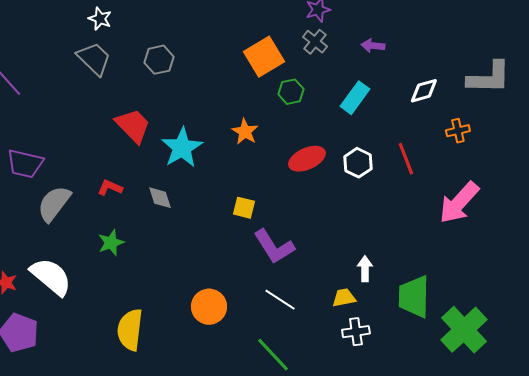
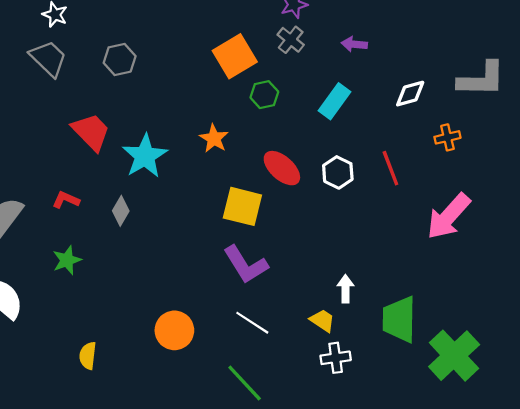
red ellipse: (307, 159) -> (282, 168), turned 66
gray diamond: (160, 198) -> (121, 211), turned 48
yellow square: (244, 208) -> (242, 206), moved, size x1.6
yellow trapezoid: (344, 298) -> (322, 321), turned 45
yellow semicircle: (130, 330) -> (88, 356), size x0.6

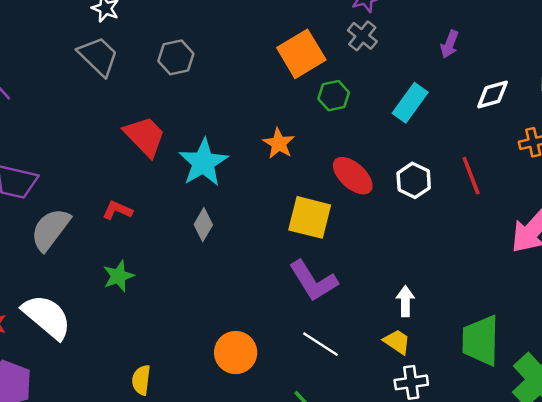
purple arrow: (354, 44) -> (450, 44), moved, turned -75
gray diamond: (121, 211) -> (203, 225), moved
white arrow: (345, 289) -> (405, 301), moved

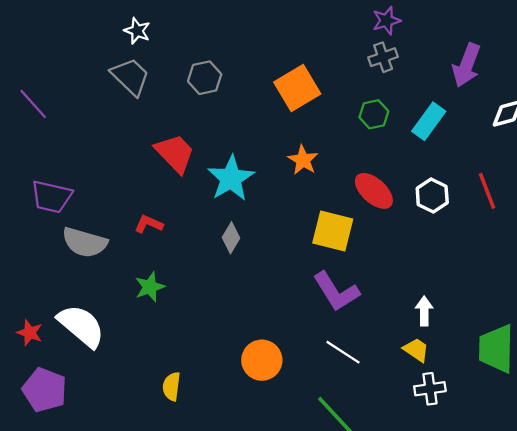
gray cross: (362, 36) -> (383, 57), turned 32
purple arrow: (450, 44) -> (467, 65), size x1.6
orange square: (301, 54) -> (297, 88), moved
green hexagon: (334, 96) -> (374, 114), moved
gray semicircle: (50, 229) -> (85, 242), turned -111

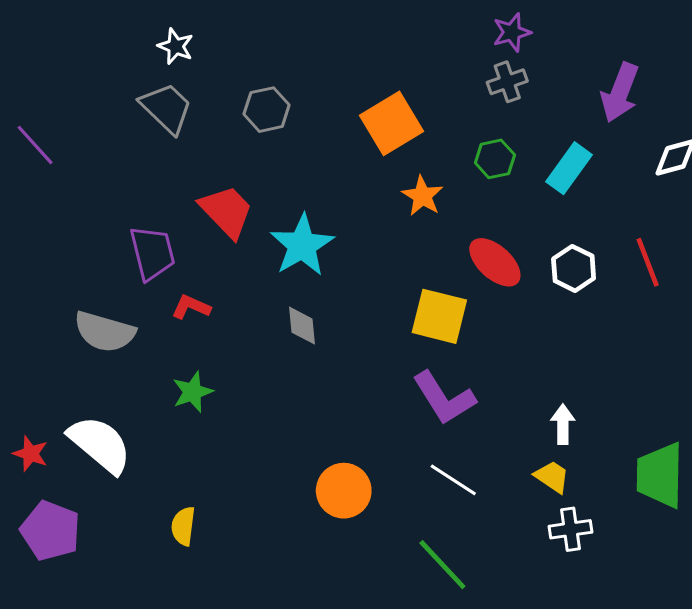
orange star: (303, 160) -> (422, 196), moved
purple trapezoid: (51, 197) -> (152, 253), moved, turned -117
gray diamond: (231, 238) -> (302, 326), turned -36
yellow semicircle: (172, 386) -> (183, 526), moved

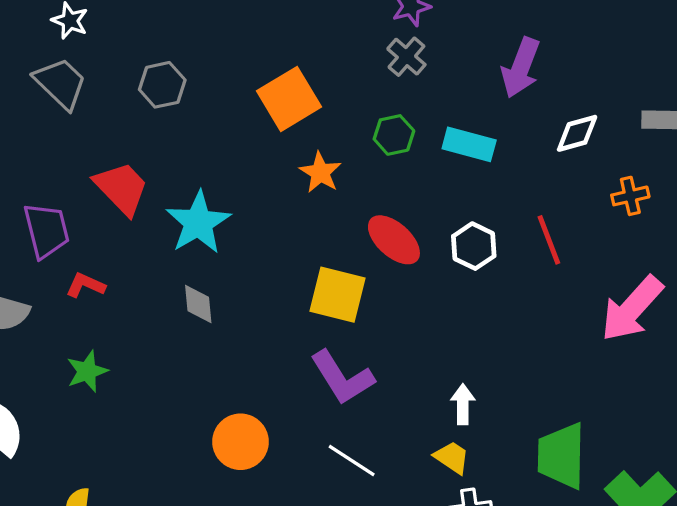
gray cross: (507, 82) -> (406, 57), turned -30
cyan rectangle: (569, 168) -> (469, 144), turned 69
orange circle: (344, 491) -> (241, 442), moved

